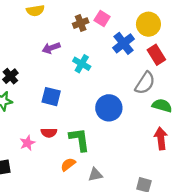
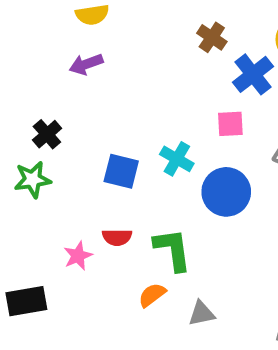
pink square: (102, 19) -> (230, 124), moved, turned -35
brown cross: (81, 23) -> (212, 37), moved, turned -35
purple arrow: (51, 48) -> (86, 64), moved
cyan cross: (82, 64) -> (177, 159), moved

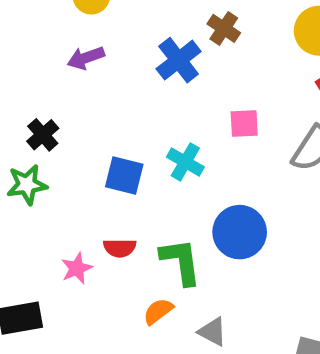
blue cross: (253, 74) -> (179, 60), moved
blue circle: (226, 192) -> (240, 232), moved
gray triangle: (202, 313) -> (212, 332), turned 40

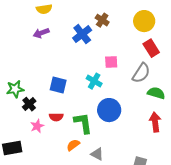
black cross: (43, 135) -> (29, 104), moved
cyan cross: (185, 162) -> (94, 81), moved

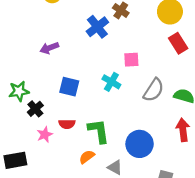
purple arrow: (41, 33) -> (49, 48), moved
gray semicircle: (141, 73) -> (154, 90), moved
blue circle: (109, 110) -> (140, 144), moved

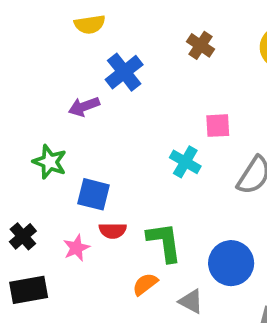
blue cross: (97, 27) -> (124, 72), moved
blue square: (69, 87) -> (94, 194), moved
green star: (19, 91) -> (50, 162), moved, turned 30
black cross: (35, 109) -> (23, 236), moved

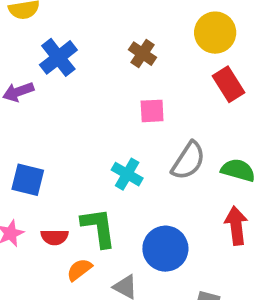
brown cross: (201, 45) -> (142, 54), moved
cyan cross: (185, 162) -> (127, 174), moved
red semicircle: (113, 231) -> (55, 237), moved

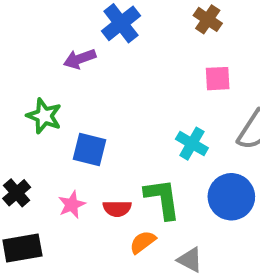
blue circle: (165, 249) -> (231, 197), moved

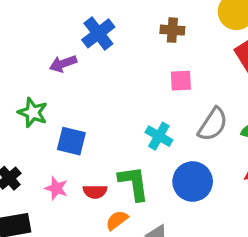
brown cross: (208, 19) -> (172, 30), turned -30
pink star: (72, 205) -> (56, 188), turned -30

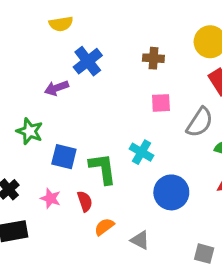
gray semicircle: (213, 124) -> (200, 122), moved
green L-shape: (134, 183) -> (103, 169), moved
red semicircle: (95, 192) -> (85, 201), turned -108

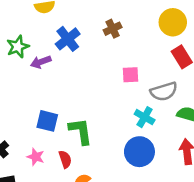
brown cross: (153, 58) -> (113, 29), moved, turned -30
gray semicircle: (200, 122) -> (164, 91), turned 40
green star: (30, 131) -> (18, 47), moved, turned 30
cyan cross: (142, 152) -> (145, 117), moved

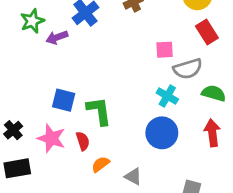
pink square: (130, 75) -> (165, 50), moved
pink star: (36, 157) -> (51, 138), size x1.5

